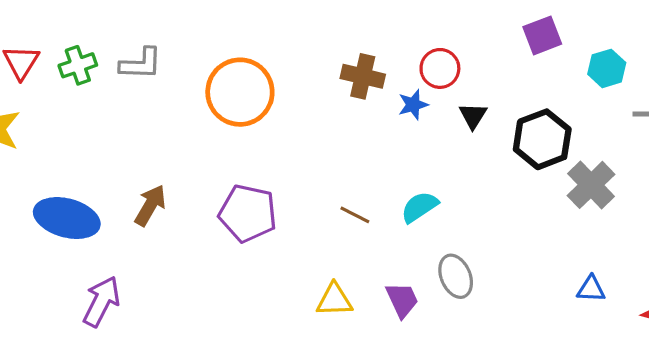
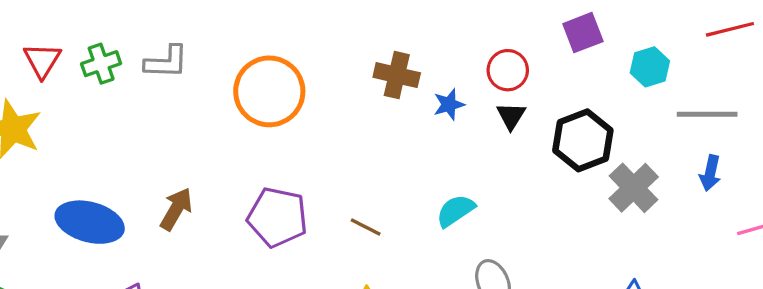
red circle: (440, 68) -> (508, 70), moved
brown line: (355, 215) -> (366, 227), moved

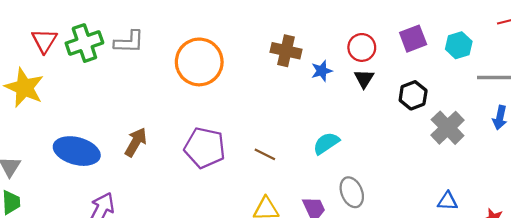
purple square: (583, 33) -> (413, 39), moved
green cross: (101, 64) -> (84, 43), size x1.4
black hexagon: (583, 140) -> (413, 95), size x0.7

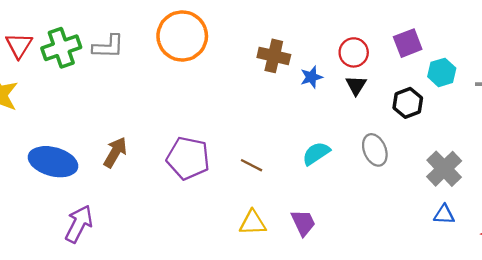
cyan hexagon: (459, 45) -> (442, 72), moved
orange circle: (199, 62) -> (182, 36), moved
gray cross: (448, 128) -> (444, 169), moved
gray ellipse: (352, 192) -> (375, 150), moved

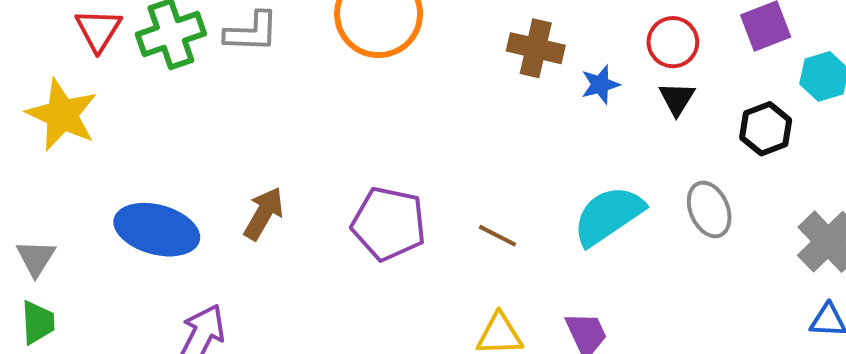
cyan semicircle: (316, 153) -> (608, 216), size x1.5

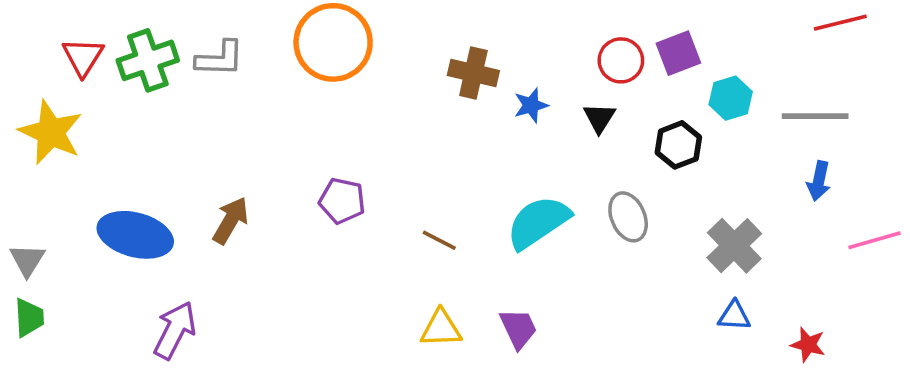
red circle: (673, 42) -> (621, 60), moved
purple pentagon: (389, 224) -> (342, 201), moved, size x0.7

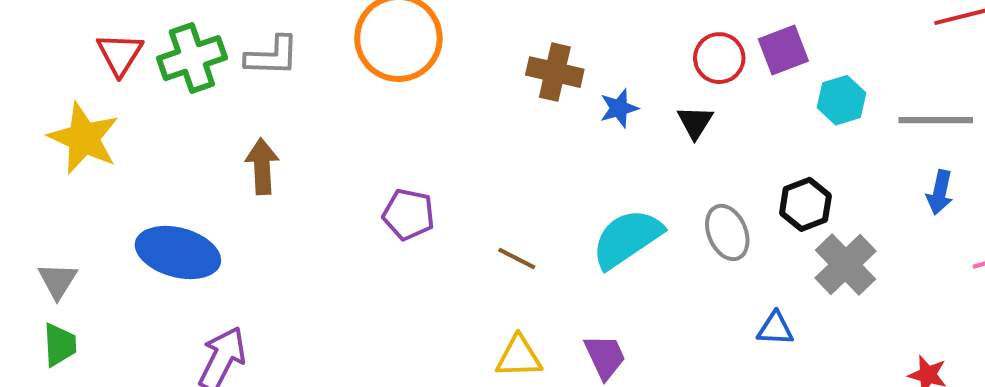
black hexagon: (678, 145) -> (805, 204), moved
brown arrow: (231, 220) -> (262, 166), moved, turned -33
blue triangle: (734, 316) -> (775, 329), moved

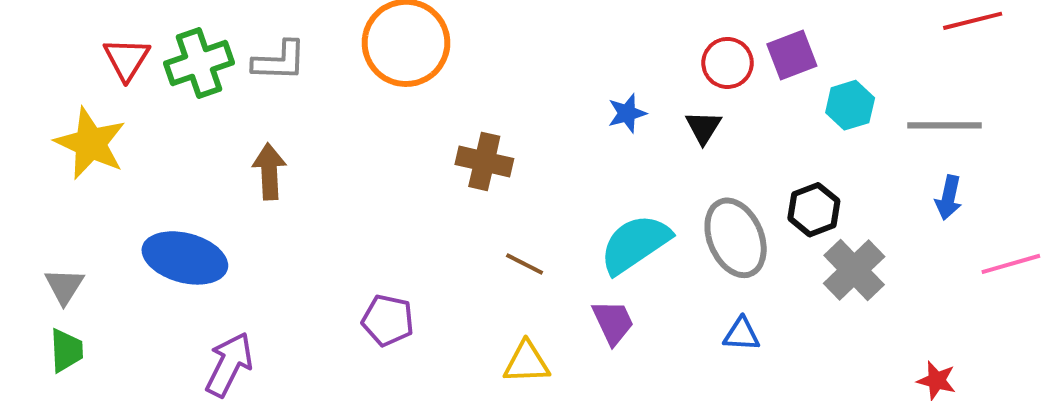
brown cross: (555, 72) -> (484, 161), moved
purple pentagon: (408, 214) -> (388, 320), moved
gray ellipse: (727, 232) -> (736, 238), size x1.4
blue triangle: (775, 329) -> (742, 334), moved
purple trapezoid: (605, 357) -> (613, 322), moved

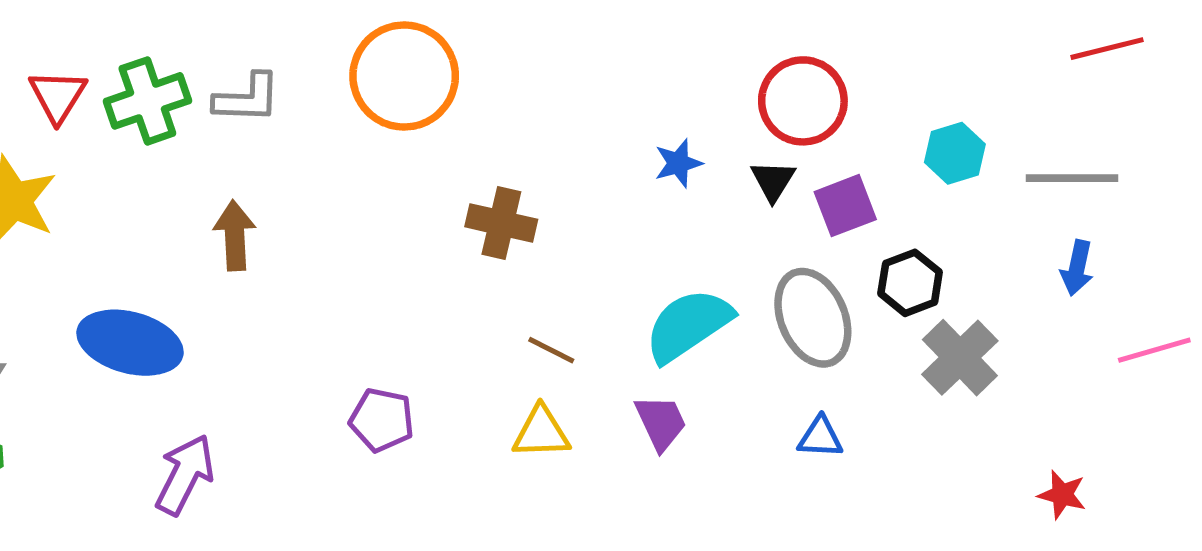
purple square: (792, 55) -> (845, 206), moved
red circle: (728, 63) -> (803, 101), size x1.4
yellow triangle: (527, 362) -> (541, 432), moved

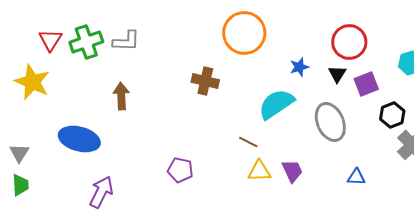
orange circle: (404, 76) -> (244, 33), moved
brown cross: (501, 223) -> (205, 81), moved
gray ellipse: (813, 318) -> (330, 122), moved
cyan semicircle: (688, 325) -> (276, 104), moved
yellow triangle: (541, 432) -> (259, 171), moved

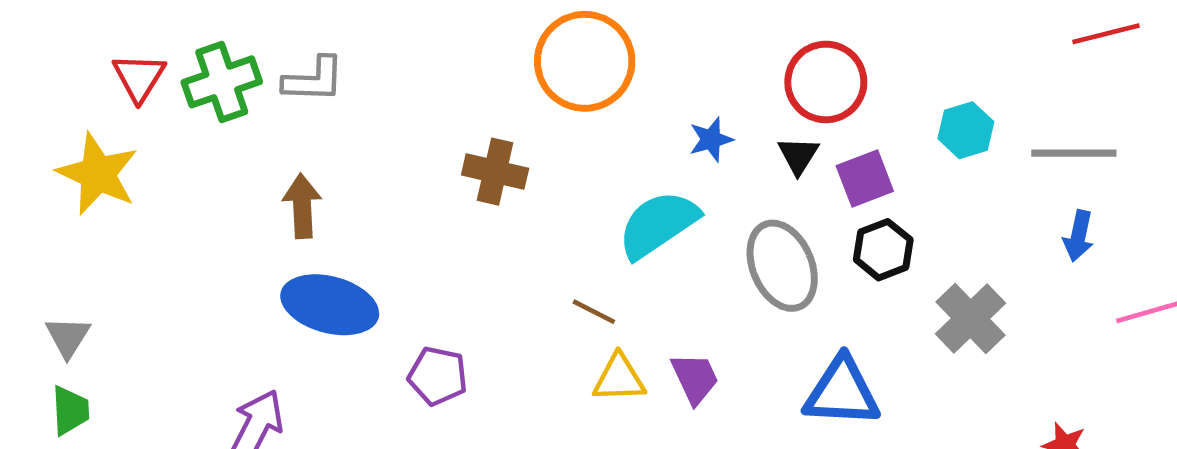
black hexagon: (392, 115) -> (883, 250), moved
blue ellipse: (79, 139) -> (330, 305), moved
blue triangle: (356, 177) -> (842, 392), size x1.8

